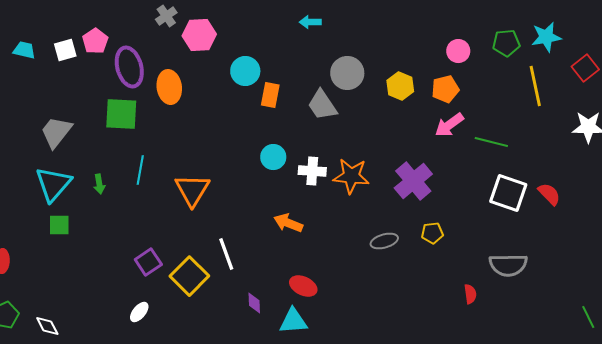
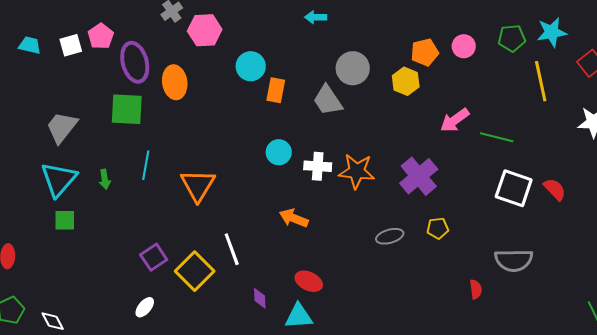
orange pentagon: (445, 89) -> (425, 52), moved

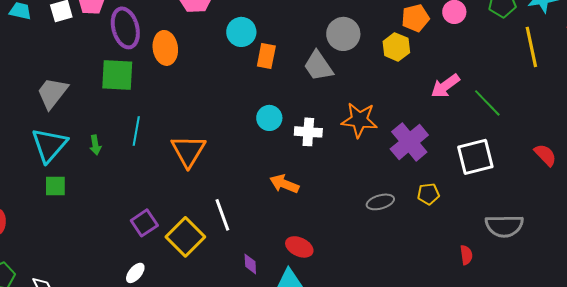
green line: (497, 137) -> (487, 103), turned 32
orange star: (357, 171) -> (359, 120), moved
white square: (514, 188) -> (475, 157), moved, turned -33

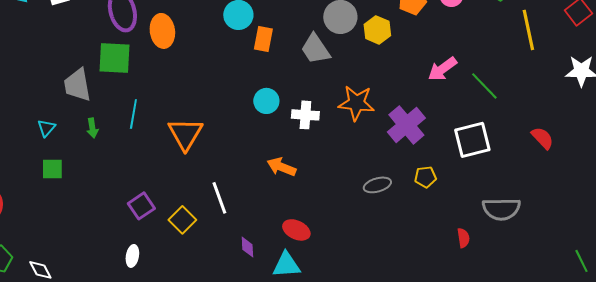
yellow hexagon: (396, 47) -> (377, 30), moved
gray trapezoid: (52, 93) -> (77, 85), moved, turned -48
cyan triangle: (49, 145) -> (46, 128), size x0.5
yellow square: (185, 237) -> (182, 220), size x0.7
white ellipse: (135, 273) -> (132, 256), turned -30

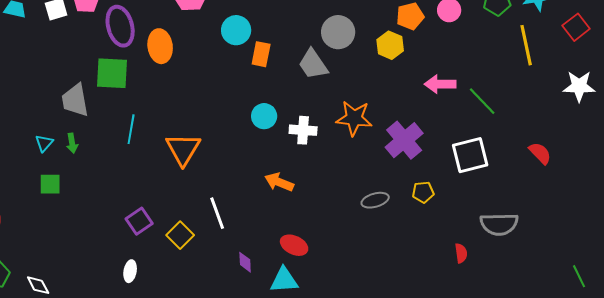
yellow hexagon: (377, 30) -> (390, 45), moved
pink arrow: (442, 69) -> (440, 84), turned 36
green arrow: (92, 128) -> (72, 143), moved

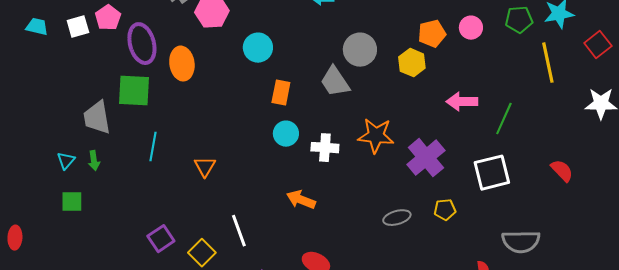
orange rectangle: (261, 54) -> (281, 93), moved
green line: (482, 101) -> (504, 119), turned 68
orange triangle: (183, 149) -> (205, 167), size x0.6

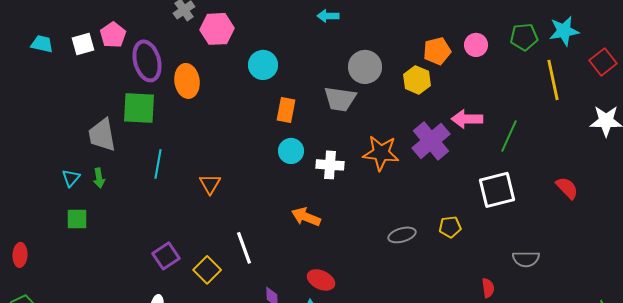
gray trapezoid: (335, 82) -> (340, 99), turned -48
purple cross: (426, 158) -> (431, 141), moved
gray semicircle: (521, 242) -> (526, 259), size x0.7

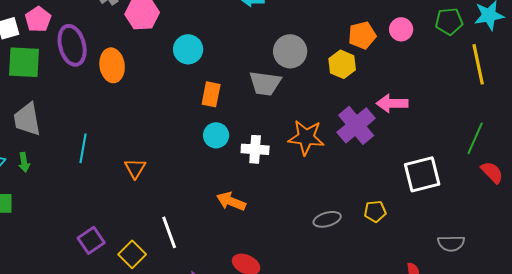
green square: (139, 108) -> (24, 62), moved
green line: (509, 136) -> (475, 138), moved

